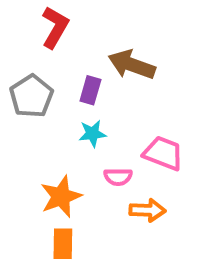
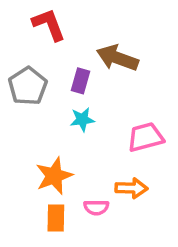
red L-shape: (55, 27) -> (49, 25), turned -51
pink trapezoid: (163, 153) -> (146, 137), turned -36
pink semicircle: (118, 177) -> (96, 207), moved

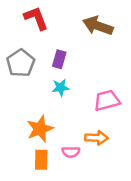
brown arrow: (117, 58) -> (98, 26), moved

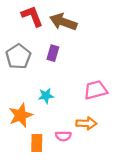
brown arrow: (98, 26) -> (63, 22), moved
cyan star: (61, 88) -> (46, 96), moved
orange star: (40, 129) -> (21, 115), moved

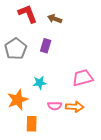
brown arrow: (63, 22) -> (55, 19), size x0.6
pink semicircle: (63, 136) -> (55, 106), moved

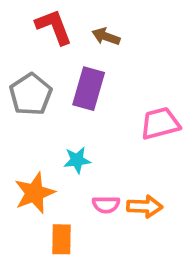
purple rectangle: (46, 46) -> (89, 89), size x1.5
pink trapezoid: (83, 78) -> (160, 123), moved

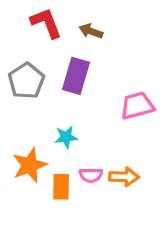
orange rectangle: (62, 239) -> (61, 187), moved

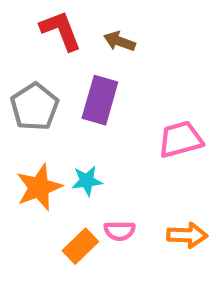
orange star: (30, 165) -> (39, 187), moved
orange arrow: (124, 177) -> (187, 235), moved
orange rectangle: (61, 187) -> (80, 246), turned 45

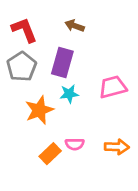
red L-shape: (61, 30) -> (24, 30), moved
cyan star: (87, 181) -> (69, 94), moved
orange star: (39, 187) -> (39, 110), moved

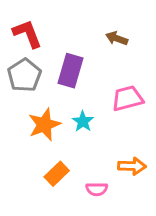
brown arrow: (75, 26) -> (117, 38), moved
cyan star: (69, 94) -> (83, 121), moved, turned -30
pink semicircle: (75, 144) -> (97, 189), moved

